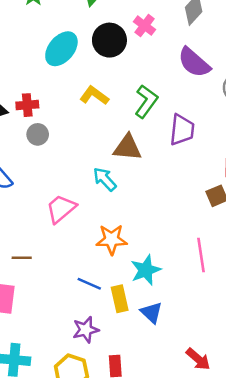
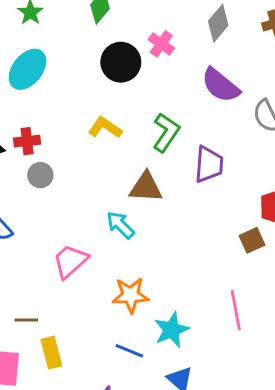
cyan ellipse: (61, 49) -> (27, 69), moved
blue line: (89, 284) -> (129, 351), moved
yellow rectangle: (120, 299) -> (51, 353), moved

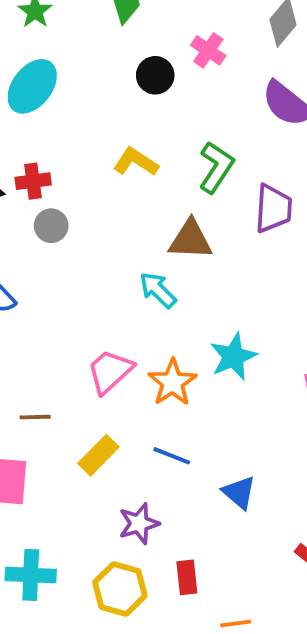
black circle: (121, 62) -> (155, 75), size x0.7
pink trapezoid: (70, 261) -> (110, 371), moved
orange star: (131, 295) -> (172, 382), turned -30
cyan star: (172, 330) -> (233, 357), moved
yellow rectangle: (51, 353) -> (98, 455), moved, turned 60

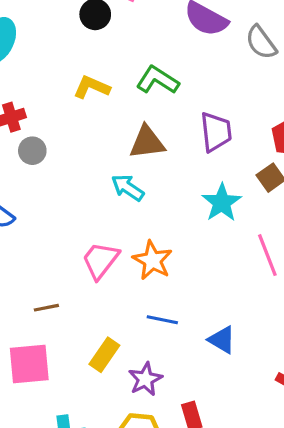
green L-shape: (216, 167) -> (158, 80), turned -81
purple trapezoid: (273, 209) -> (216, 132), moved
cyan star: (233, 357) -> (222, 203), moved
yellow rectangle: (98, 455) -> (104, 355), moved

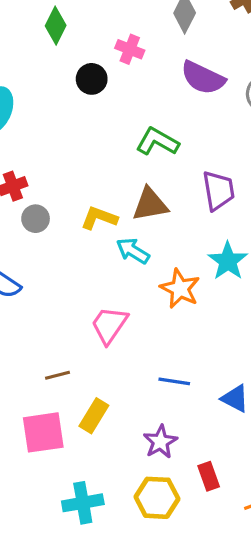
yellow L-shape: (92, 87) -> (99, 218), moved
orange star: (152, 260) -> (180, 289), moved
yellow rectangle: (104, 355) -> (94, 416), moved

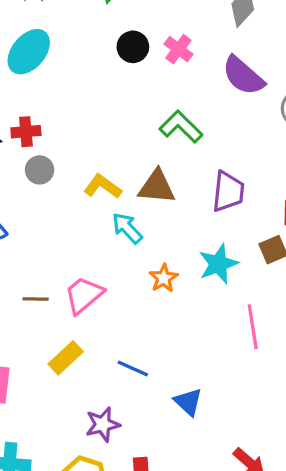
pink cross: (130, 49) -> (178, 49), moved
orange star: (180, 289) -> (164, 278), size x0.7
brown line: (58, 375) -> (36, 299), moved
yellow rectangle: (94, 416) -> (66, 358), moved

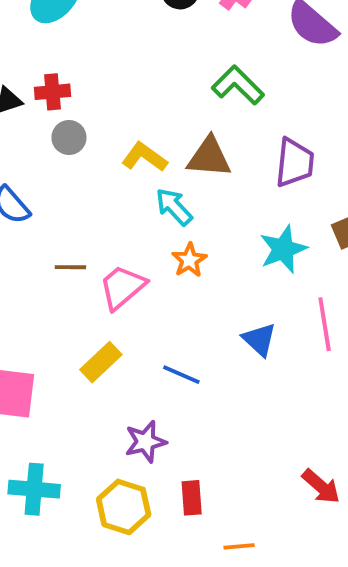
orange star: (164, 278) -> (189, 260), moved
brown line: (36, 299) -> (70, 267), moved
blue triangle: (188, 402) -> (259, 340), moved

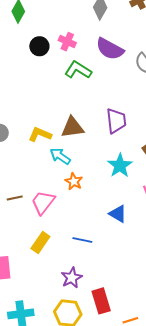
green L-shape: (238, 85) -> (78, 70), moved
red rectangle: (192, 498) -> (101, 301), size x1.4

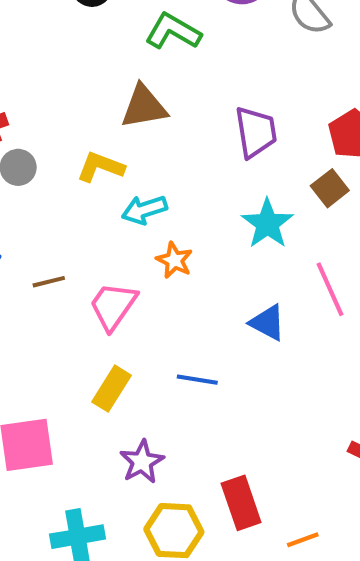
brown triangle: (72, 127) -> (144, 107), moved
cyan arrow: (60, 156) -> (144, 210), turned -50
brown line: (15, 198) -> (49, 282), moved
purple star: (72, 278) -> (142, 462), moved

